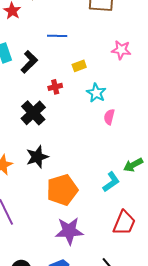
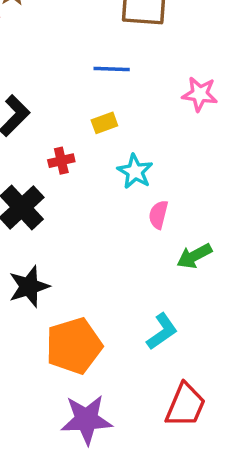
blue line: (57, 36) -> (112, 69), moved
pink star: (121, 50) -> (200, 94), moved
green arrow: (133, 165) -> (194, 256), moved

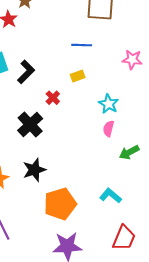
red cross: (61, 161) -> (53, 98), turned -32
cyan star: (135, 171) -> (109, 104), moved
cyan L-shape: (162, 332) -> (111, 196), turned -105

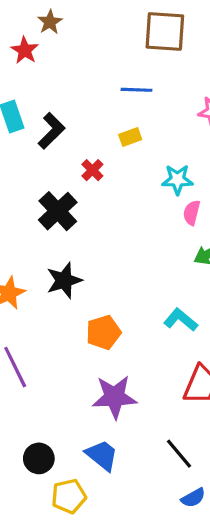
cyan star: (109, 104) -> (177, 180), turned -30
pink semicircle: (109, 129) -> (192, 213), moved
orange pentagon: (60, 204) -> (103, 332), size x0.7

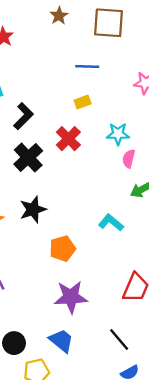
brown star: (50, 22) -> (59, 16), moved
black L-shape: (51, 131) -> (23, 116), moved
red cross: (92, 170) -> (68, 139), moved, size x1.5
cyan L-shape: (181, 320) -> (111, 223), moved

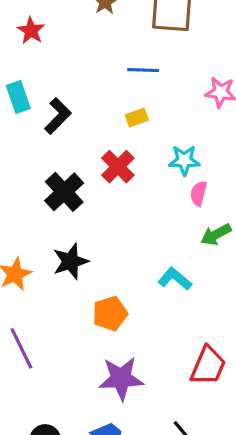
black L-shape: (23, 116) -> (58, 116), moved

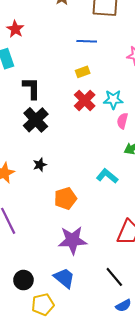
red star: (31, 31) -> (15, 29), moved
black L-shape: (58, 116) -> (32, 88), moved, turned -45
red cross: (118, 167) -> (85, 100), moved
black star: (70, 261) -> (40, 165), size x0.6

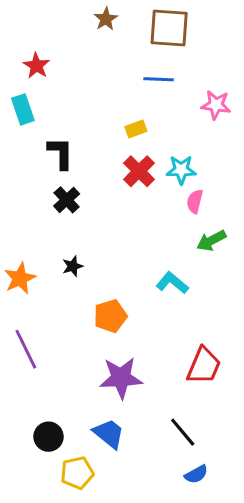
blue line: (87, 41) -> (159, 79), moved
black cross: (36, 120) -> (67, 200), size x0.7

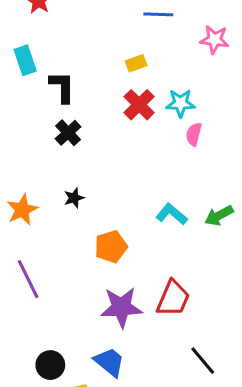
cyan rectangle: (23, 109) -> (25, 60), moved
green arrow: (211, 241) -> (219, 216), moved
red trapezoid: (204, 366) -> (173, 298), moved
black line: (183, 432) -> (203, 361), moved

